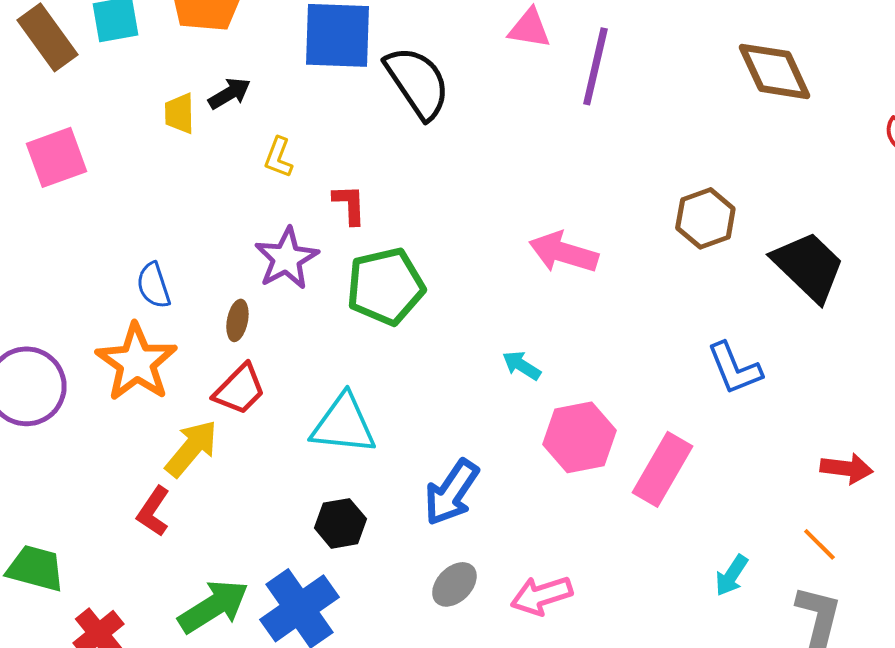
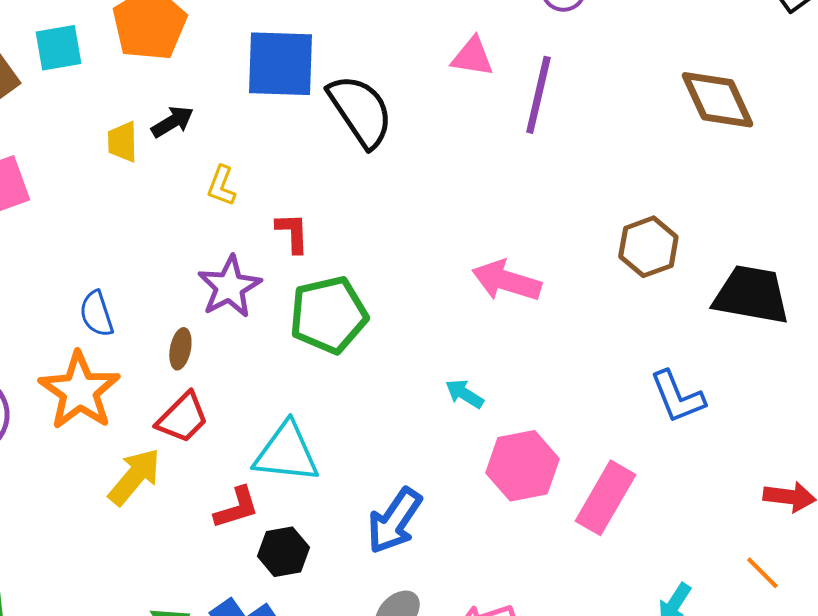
black trapezoid: (808, 266) -> (751, 295), turned -34
red L-shape: (153, 511) -> (236, 508), moved, turned -141

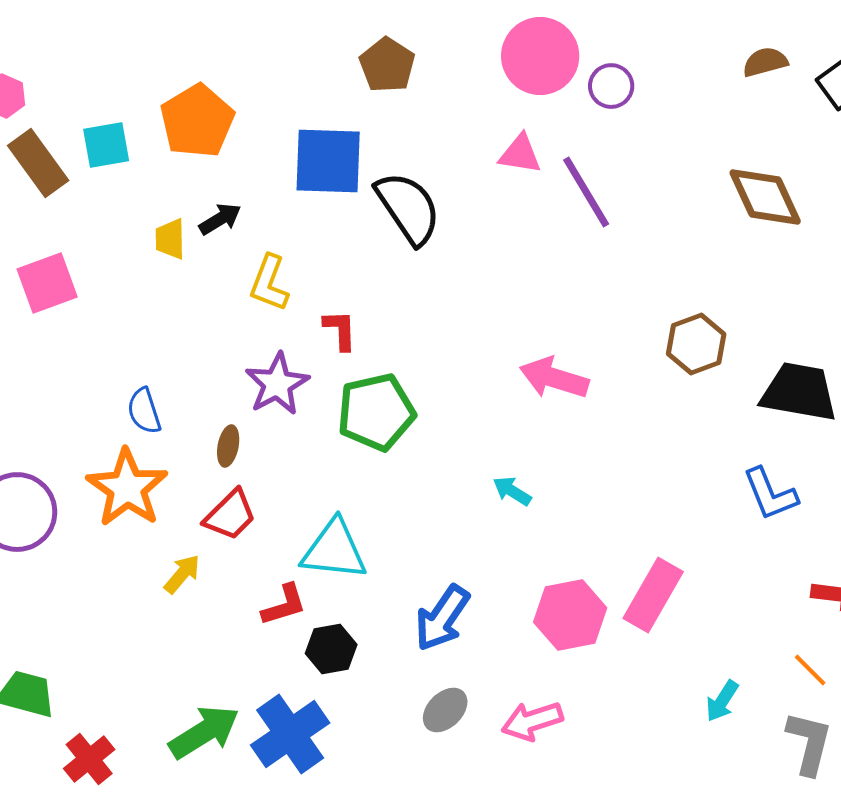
purple line: (538, 95) -> (586, 192), turned -44
yellow L-shape: (221, 186) -> (269, 283), size x1.4
blue L-shape: (677, 397) -> (770, 494), moved
pink hexagon: (522, 466) -> (570, 615), moved
yellow arrow: (134, 477) -> (182, 574), size x0.7

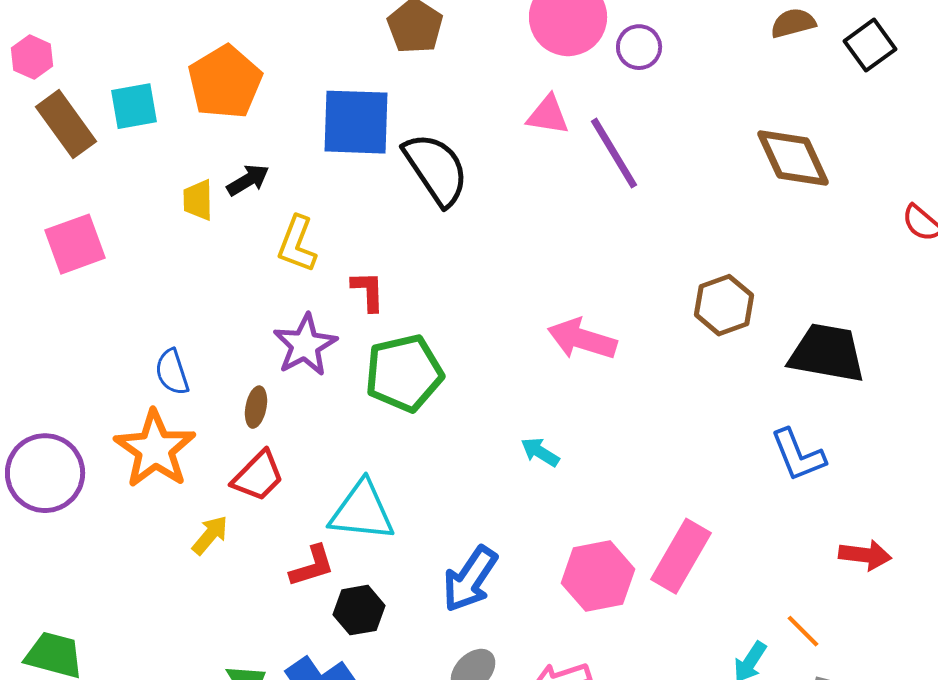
orange line: (810, 670) -> (803, 631), moved

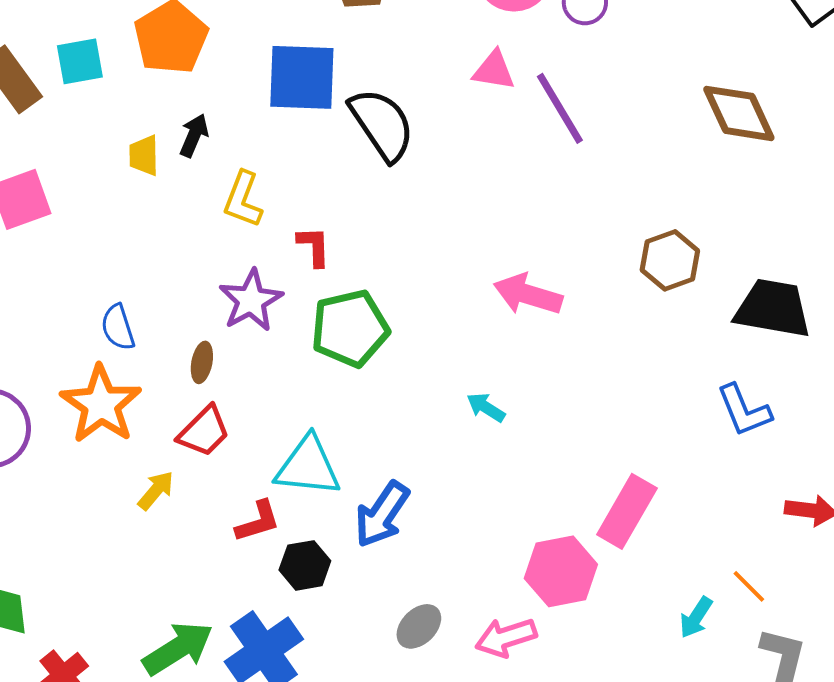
black arrow: (248, 180) -> (194, 135), turned -36
pink hexagon: (598, 576) -> (561, 571), moved
blue arrow: (470, 579) -> (382, 514), moved

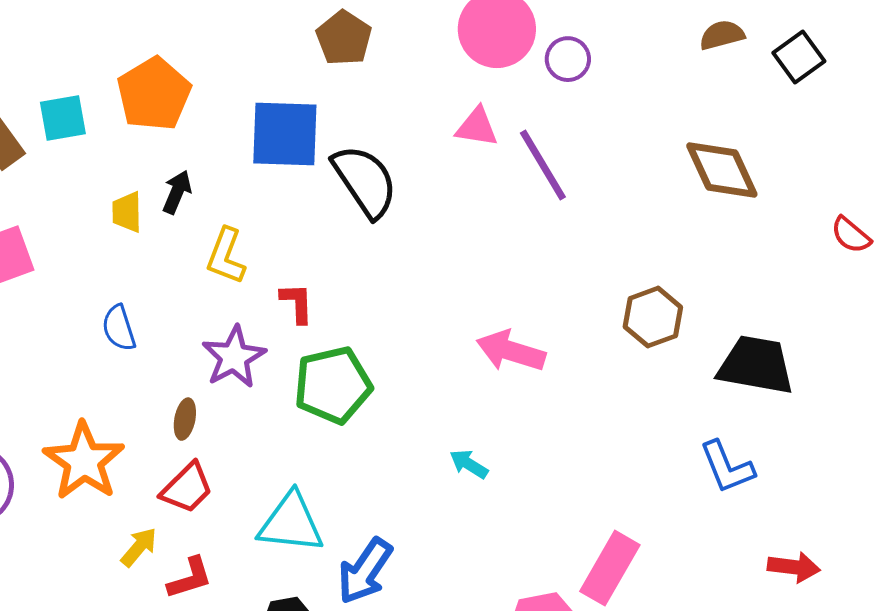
blue semicircle: (118, 327) -> (119, 328), moved
red L-shape: (258, 521) -> (190, 578), moved

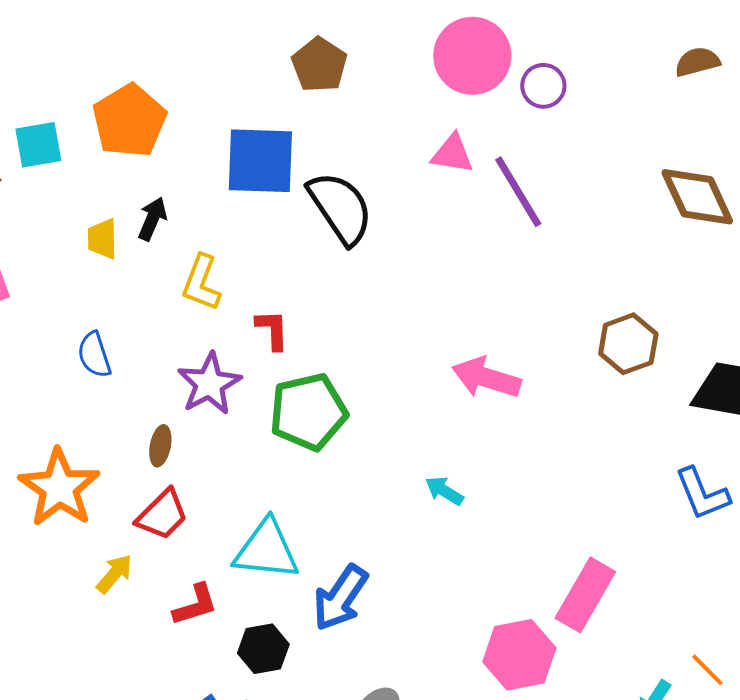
red L-shape: (190, 578) -> (195, 605), moved

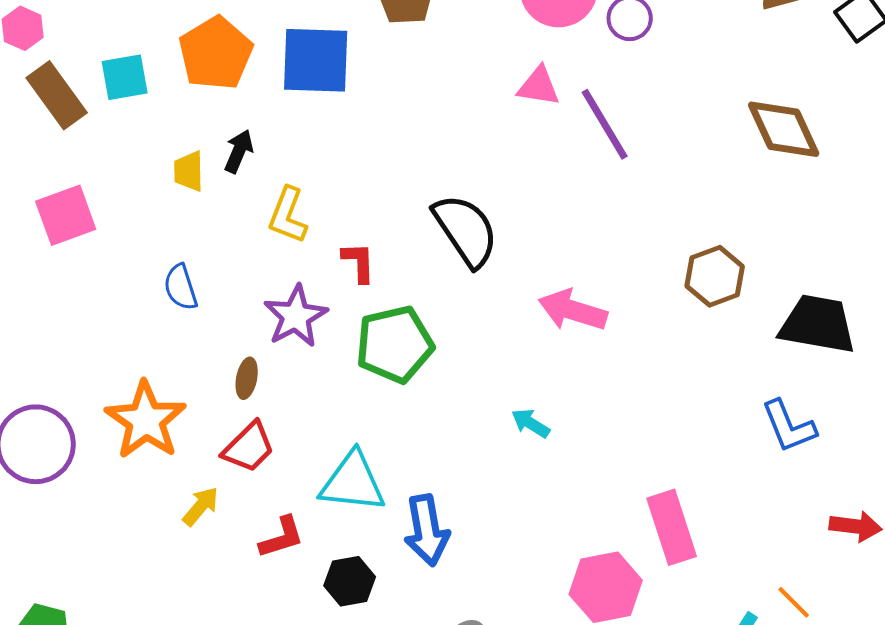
blue square: (260, 161) -> (316, 60), moved
black semicircle: (340, 208) -> (466, 230), moved
pink rectangle: (585, 595) -> (672, 527), turned -48
blue arrow: (340, 598) -> (427, 530), turned -44

